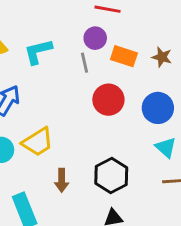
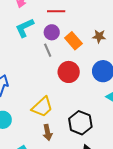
cyan L-shape: (38, 51) -> (25, 28), moved
orange rectangle: (124, 56) -> (73, 41), turned 42
yellow trapezoid: (38, 142) -> (42, 107), moved

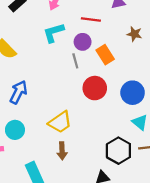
brown star: (99, 36) -> (134, 34), moved
black hexagon: (80, 123) -> (118, 151), moved

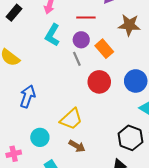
cyan L-shape: (54, 33) -> (52, 35), turned -35
brown star: (134, 34) -> (129, 25), size x1.5
cyan circle: (15, 130) -> (40, 137), moved
brown arrow: (62, 151) -> (77, 146), turned -49

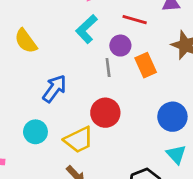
red circle: (99, 82) -> (105, 113), moved
blue arrow: (27, 96) -> (54, 89), moved
cyan circle: (40, 137) -> (35, 132), moved

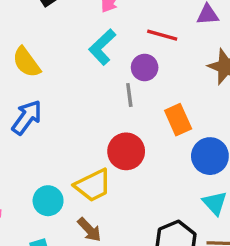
orange rectangle: (146, 65) -> (178, 120), moved
blue arrow: (54, 89) -> (27, 117), moved
cyan circle: (35, 132) -> (48, 201), moved

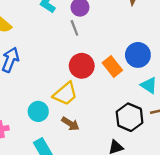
orange rectangle: (178, 120) -> (112, 67), moved

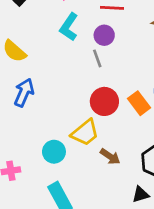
brown arrow: (70, 124) -> (110, 157), moved

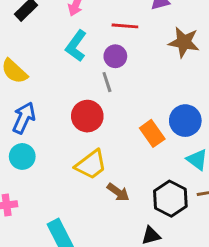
red circle: (104, 101) -> (87, 116), moved
cyan circle: (54, 152) -> (22, 156), moved

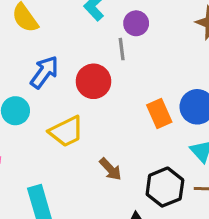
blue arrow: (24, 118) -> (44, 72), moved
yellow trapezoid: (91, 165) -> (66, 131), moved

